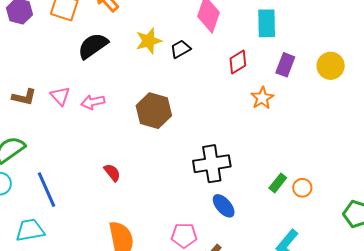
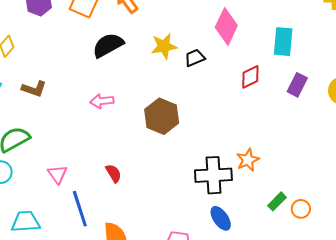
pink triangle: (60, 96) -> (57, 174), moved
orange star: (262, 98) -> (248, 160), moved
blue line: (46, 190) -> (80, 209), moved

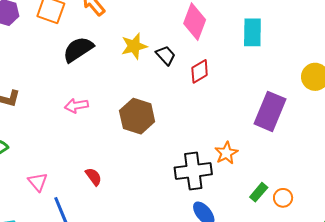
black trapezoid: (195, 58) -> (166, 55), turned 75
red diamond: (250, 77) -> (200, 71), moved
purple rectangle: (297, 85) -> (270, 111), moved, size x1.6

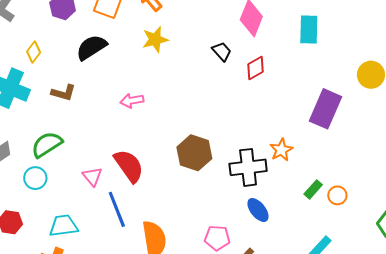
yellow star: (134, 46) -> (155, 39), moved
black semicircle: (78, 49) -> (91, 47), moved
brown hexagon: (137, 116) -> (194, 153), moved
red semicircle: (93, 177) -> (129, 166), moved, size x1.8

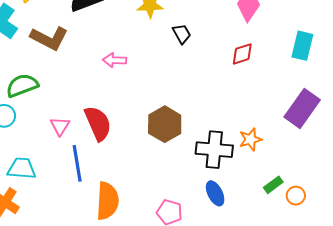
cyan rectangle: (309, 29) -> (302, 46), moved
black trapezoid: (222, 51) -> (182, 34), moved
brown L-shape: (63, 93) -> (49, 38), size x1.5

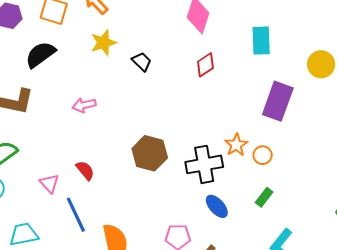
red semicircle: (98, 123) -> (85, 170), size x0.6
green rectangle: (273, 185) -> (264, 197), moved
orange circle: (296, 196) -> (263, 155), moved

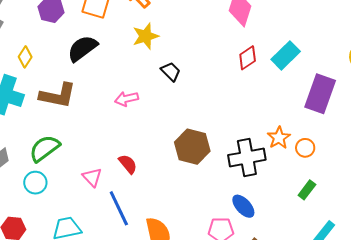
cyan rectangle: (261, 41) -> (286, 55), moved, turned 48
black trapezoid: (142, 62) -> (171, 72), moved
blue ellipse: (217, 206) -> (243, 206), moved

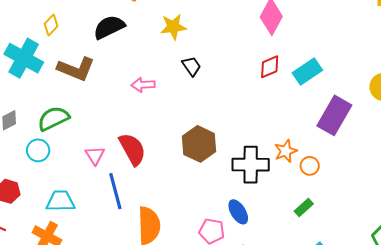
red semicircle: (128, 164) -> (132, 149), size x1.6

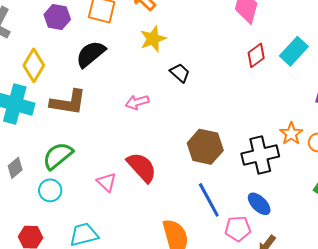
yellow diamond: (51, 25) -> (34, 65), size x1.5
blue line: (115, 191) -> (209, 200), moved

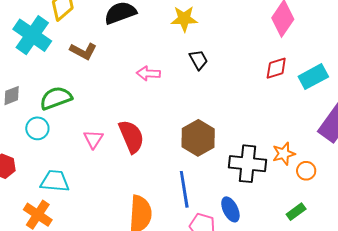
brown L-shape: (68, 102) -> (83, 51), size x0.7

